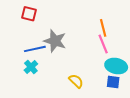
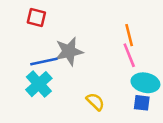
gray star: (55, 41) -> (69, 51), turned -30
cyan cross: (31, 67) -> (39, 84), size x1.5

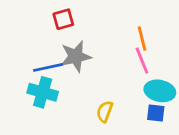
red square: (36, 18) -> (63, 19), moved, turned -30
cyan cross: (39, 84) -> (43, 92), turned -32
yellow semicircle: (95, 102) -> (105, 112), turned -114

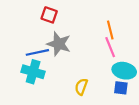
red square: (63, 19) -> (49, 15), turned 35
gray star: (76, 56) -> (59, 44), turned 30

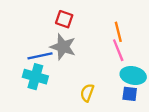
red square: (49, 15) -> (64, 19), moved

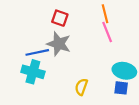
orange line: (118, 32) -> (105, 14), moved
pink line: (118, 50) -> (107, 32), moved

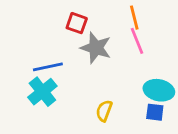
gray star: (59, 44) -> (96, 48), moved
cyan cross: (33, 72) -> (42, 92), turned 35

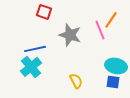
orange line: (134, 18) -> (111, 20), moved, turned 48
red square: (77, 23) -> (44, 12), moved
yellow semicircle: (104, 111) -> (76, 81), turned 133

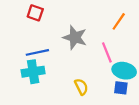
red square: (44, 12) -> (35, 13), moved
pink line: (100, 30) -> (107, 52), moved
cyan cross: (31, 67) -> (33, 72), turned 30

